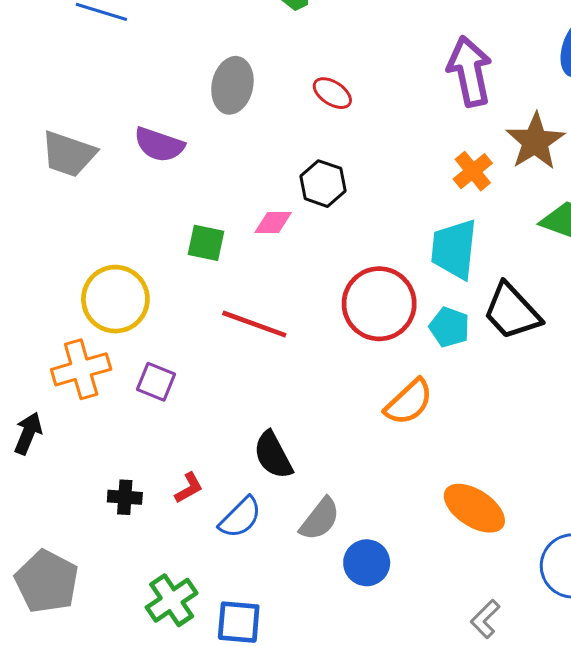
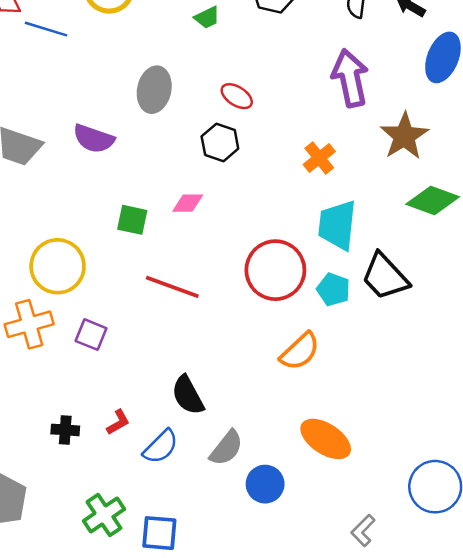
orange cross: (473, 171) -> (319, 158), moved
black hexagon: (323, 184) -> (220, 143), moved
orange ellipse: (474, 508) -> (326, 439), moved

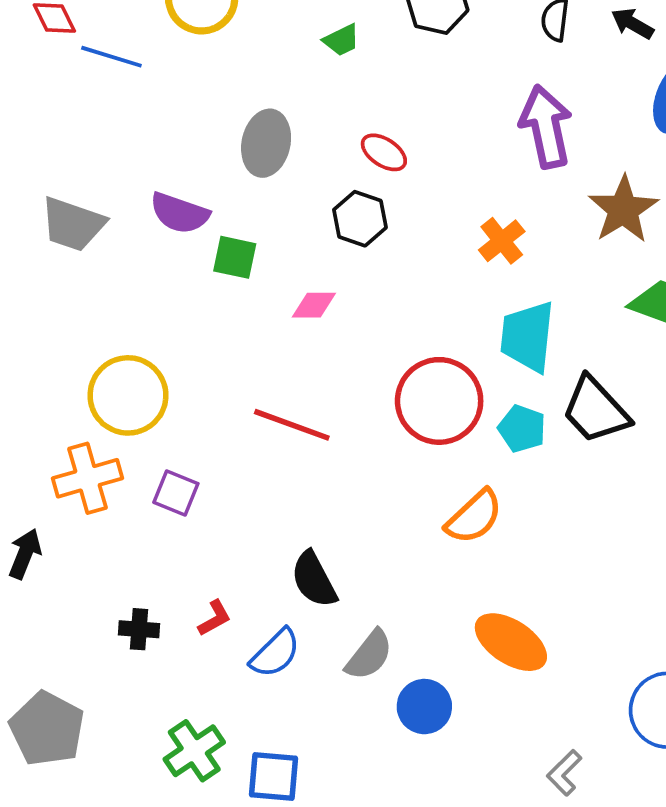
green square: (132, 220) -> (235, 257), moved

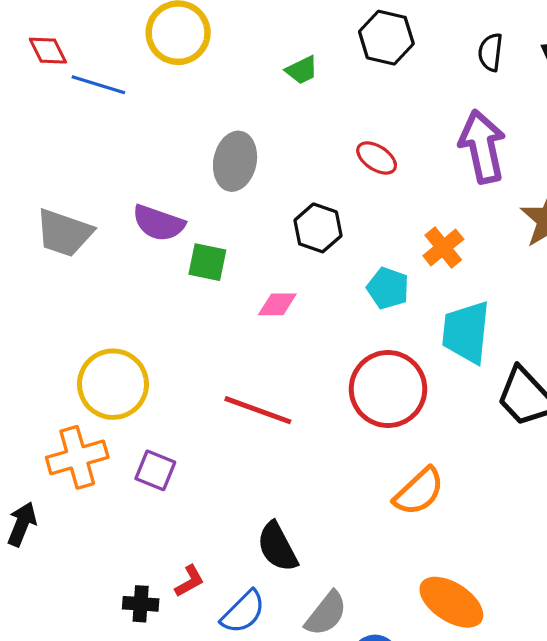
red ellipse: (384, 152) -> (377, 158), moved
cyan pentagon: (522, 429) -> (388, 288), moved
black cross: (139, 629) -> (141, 604), moved

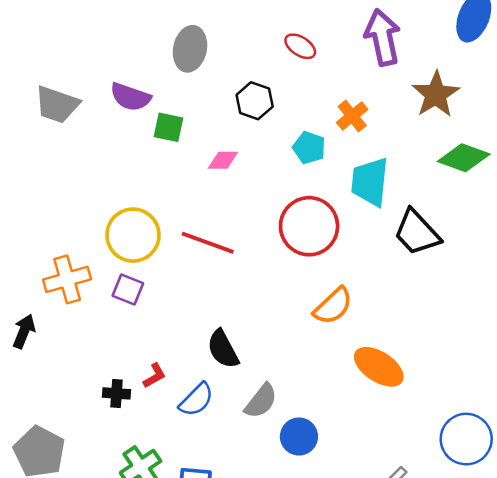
yellow circle: (113, 384) -> (133, 235), moved
orange ellipse: (451, 602) -> (379, 367), moved

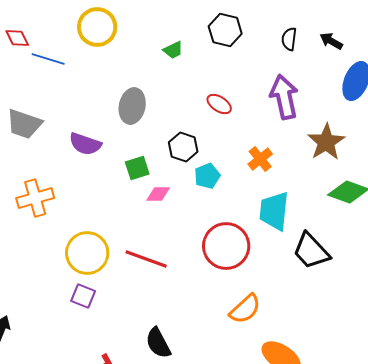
gray trapezoid: (57, 105) -> (24, 124), moved
green square: (168, 127) -> (137, 168), moved, turned -30
cyan pentagon: (309, 148) -> (207, 176), moved, turned 30
orange cross: (67, 279) -> (35, 198), moved

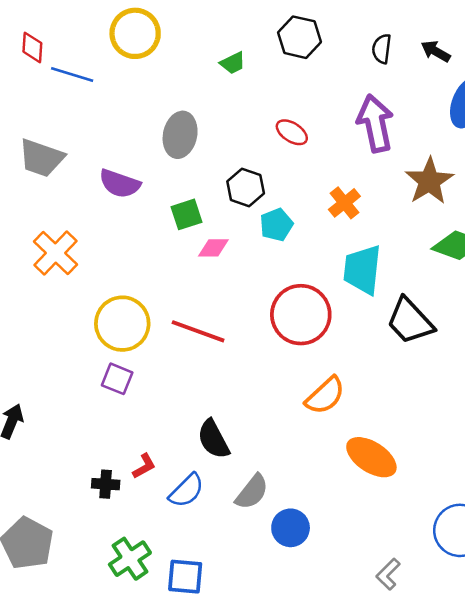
red diamond: (17, 38) -> (32, 47), turned 30
orange cross: (35, 198) -> (55, 253), turned -30

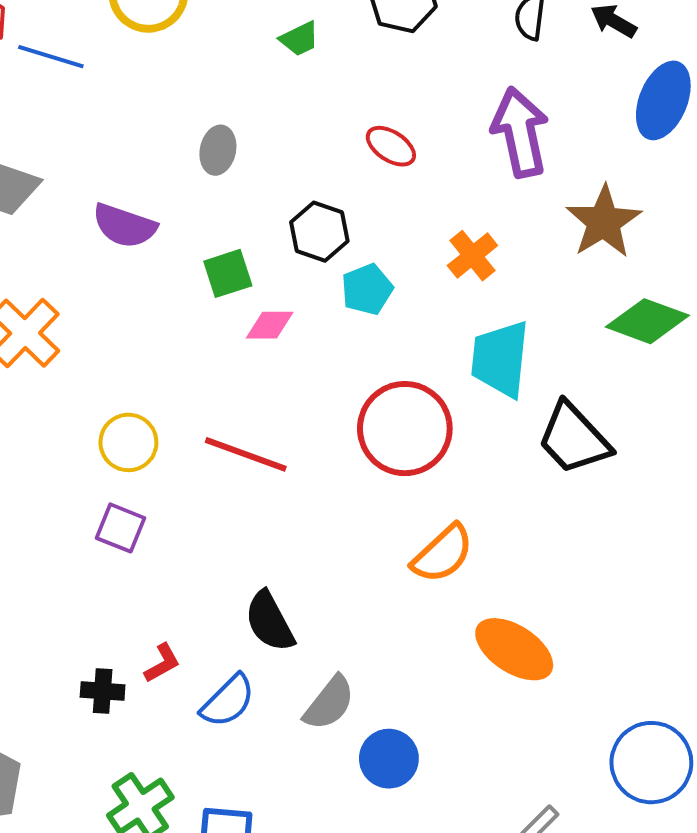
gray ellipse: (180, 135) -> (218, 150), size x0.7
yellow circle: (122, 324) -> (128, 442), size x0.7

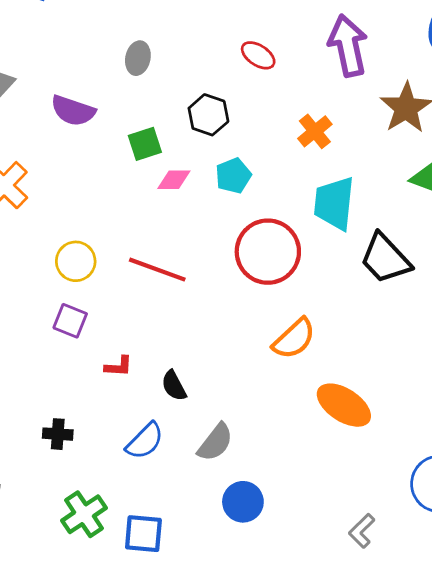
cyan pentagon: (367, 289) -> (233, 176), moved
black semicircle: (270, 621) -> (174, 386), size x0.7
red L-shape: (162, 663) -> (119, 366), moved, turned 32
blue circle: (389, 759) -> (243, 502), moved

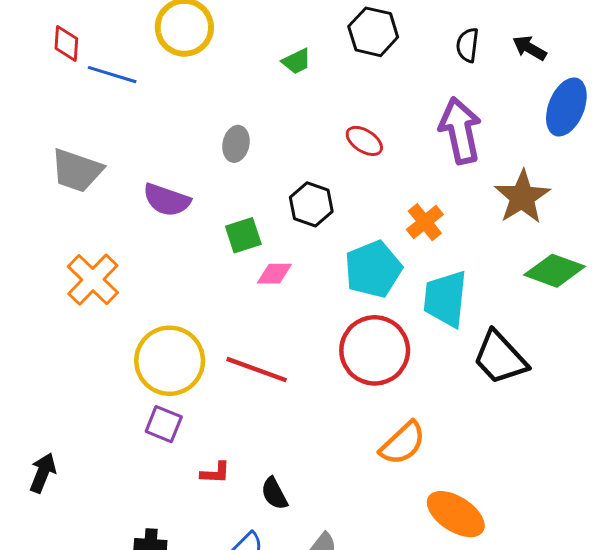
cyan pentagon: (233, 176) -> (373, 269), moved, size x1.5
yellow circle: (76, 261) -> (170, 361), size x1.6

